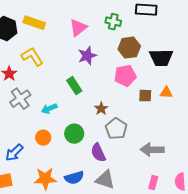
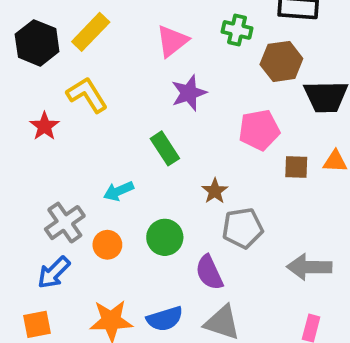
yellow rectangle: (34, 23) -> (91, 32), turned -65
brown hexagon: (129, 48) -> (281, 61), moved
gray cross: (20, 99) -> (65, 223), moved
gray pentagon: (116, 129) -> (243, 228), turned 30

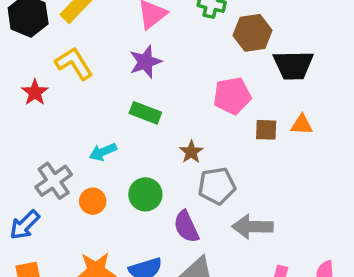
purple star: (189, 93) -> (145, 62), moved
green rectangle: (165, 148) -> (145, 113), turned -36
gray arrow: (309, 267) -> (252, 227), moved
blue arrow: (54, 273) -> (25, 225), moved

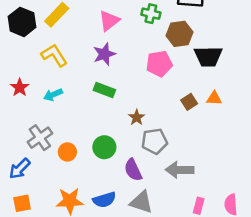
red star: (35, 92) -> (20, 88), moved
pink pentagon: (232, 96) -> (159, 64), moved
brown square: (266, 130) -> (189, 102), turned -35
cyan arrow: (103, 152) -> (53, 95), moved

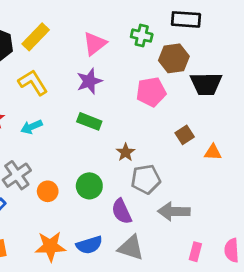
orange triangle: (214, 98) -> (213, 152), moved

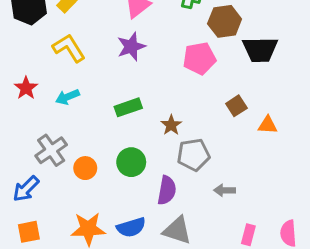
green rectangle: (89, 121) -> (128, 107), moved, turned -40
purple semicircle: (122, 211) -> (167, 190), turned -145
gray arrow: (174, 211) -> (225, 190), size x0.6

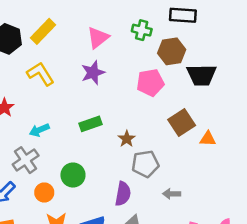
cyan arrow: (67, 97) -> (39, 130), moved
brown square: (236, 106) -> (182, 123), size x1.5
green circle: (131, 162) -> (73, 175), moved
orange circle: (85, 168) -> (44, 192), moved

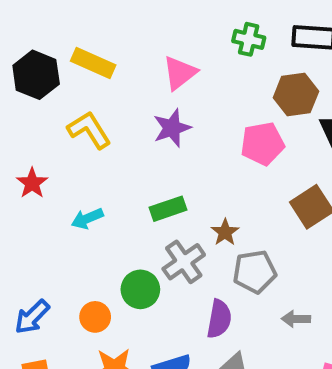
green cross: (142, 30) -> (249, 39), moved
yellow rectangle: (43, 31) -> (93, 63), turned 70
gray cross: (26, 160) -> (184, 262), moved

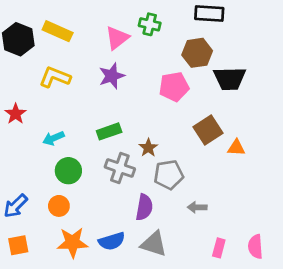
green cross: (249, 39) -> (150, 24), moved
yellow L-shape: (89, 130) -> (55, 77), turned -36
gray cross: (184, 262) -> (120, 168), turned -36
green circle: (140, 289) -> (68, 171), moved

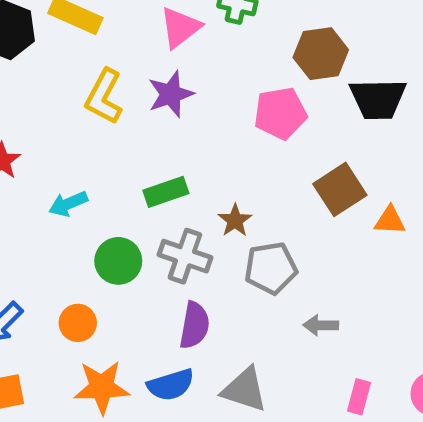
yellow L-shape: (55, 77) -> (104, 97), moved, turned -84
green circle: (68, 171) -> (118, 261), moved
purple semicircle: (144, 207) -> (195, 325), moved

